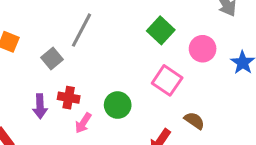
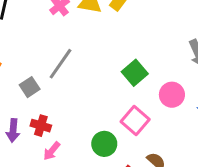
green circle: (118, 105) -> (104, 144), moved

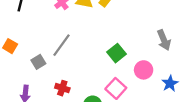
red cross: (41, 126) -> (62, 88), moved

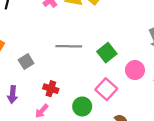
gray line: (62, 45) -> (69, 46), moved, turned 55

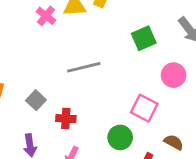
green square: (107, 53) -> (144, 38), moved, turned 30
red cross: (51, 89) -> (66, 119), moved

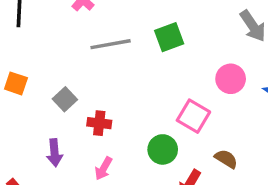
green square: (144, 38) -> (169, 37), moved
gray line: (84, 67) -> (111, 44), moved

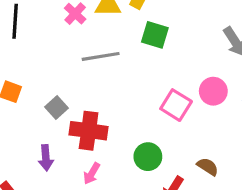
green square: (169, 37) -> (155, 35), moved, turned 36
pink square: (193, 116) -> (176, 105), moved
red cross: (99, 123) -> (89, 131), size x1.6

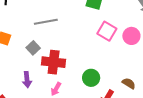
gray line: (101, 56) -> (46, 22), moved
pink square: (176, 105) -> (107, 31), moved

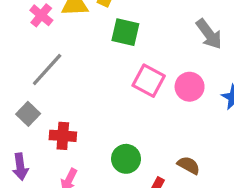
gray line: (46, 22) -> (47, 70), turned -35
red cross: (54, 62) -> (63, 136), size x0.7

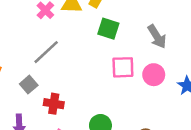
gray arrow: (209, 34) -> (157, 36), moved
pink square: (149, 81) -> (123, 67), turned -35

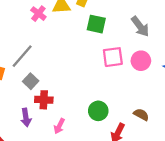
gray line: (46, 52) -> (22, 56), moved
red cross: (54, 104) -> (44, 100), moved

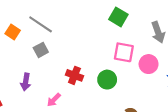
gray line: (22, 56) -> (41, 24), turned 65
red cross: (44, 100) -> (74, 75), moved
green circle: (98, 111) -> (107, 80), moved

